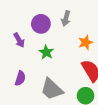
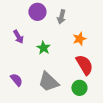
purple circle: (41, 24) -> (37, 12), moved
purple semicircle: (20, 78) -> (16, 80), moved, turned -56

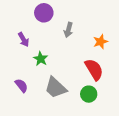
gray arrow: (61, 17) -> (68, 30), moved
orange star: (79, 39) -> (100, 42), moved
green star: (43, 48) -> (41, 59), moved

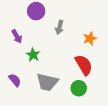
gray trapezoid: (56, 88) -> (47, 82), turned -30

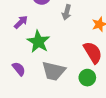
purple arrow: (17, 36) -> (21, 22), turned -104
green star: (33, 55) -> (38, 42), size x1.5

